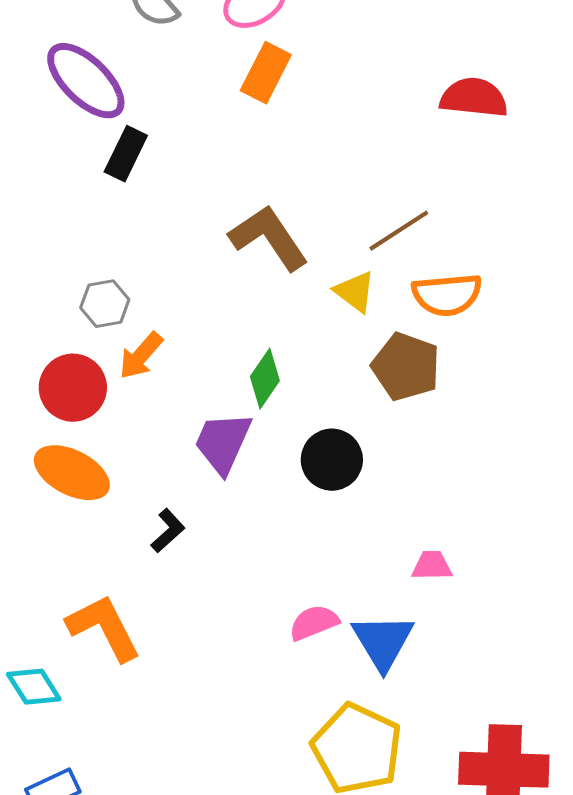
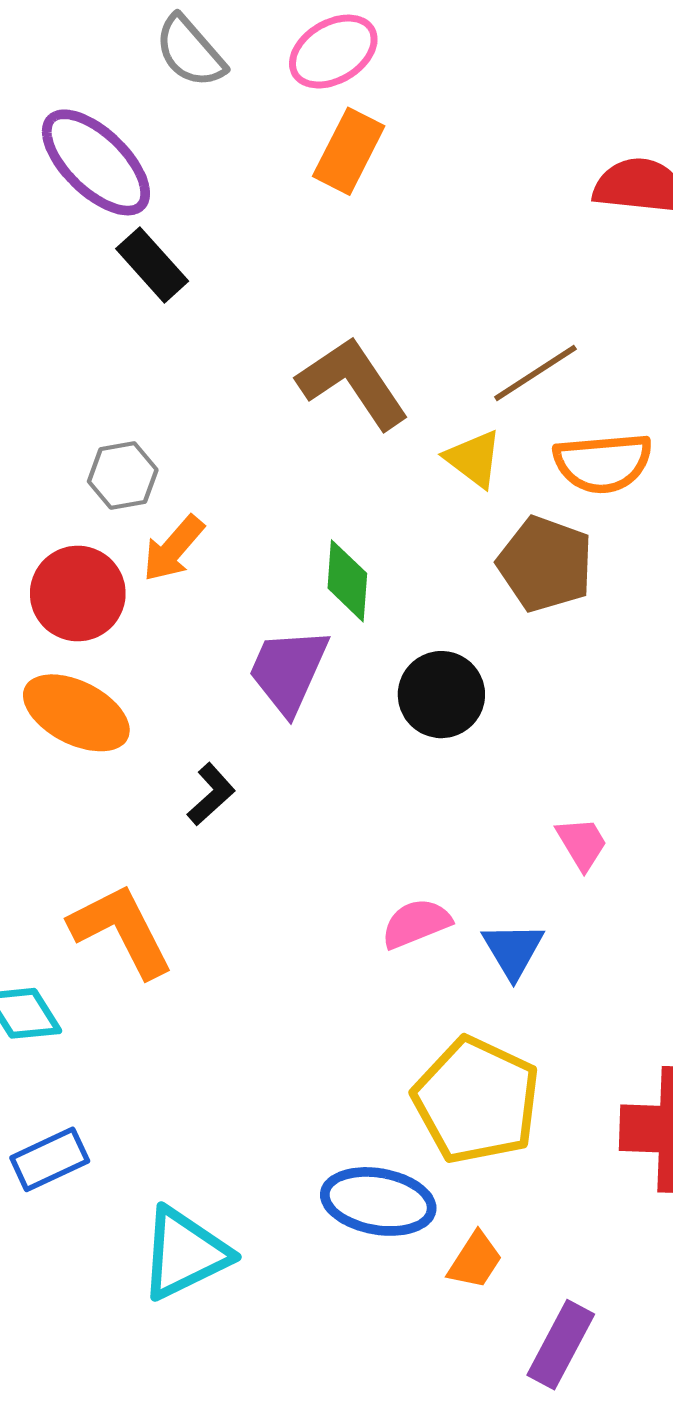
black rectangle: (126, 154) -> (152, 265), turned -68
green diamond: (265, 379) -> (347, 581), turned -30
pink trapezoid: (432, 566) -> (582, 843), turned 60
blue triangle: (383, 642) -> (513, 950), size x0.7

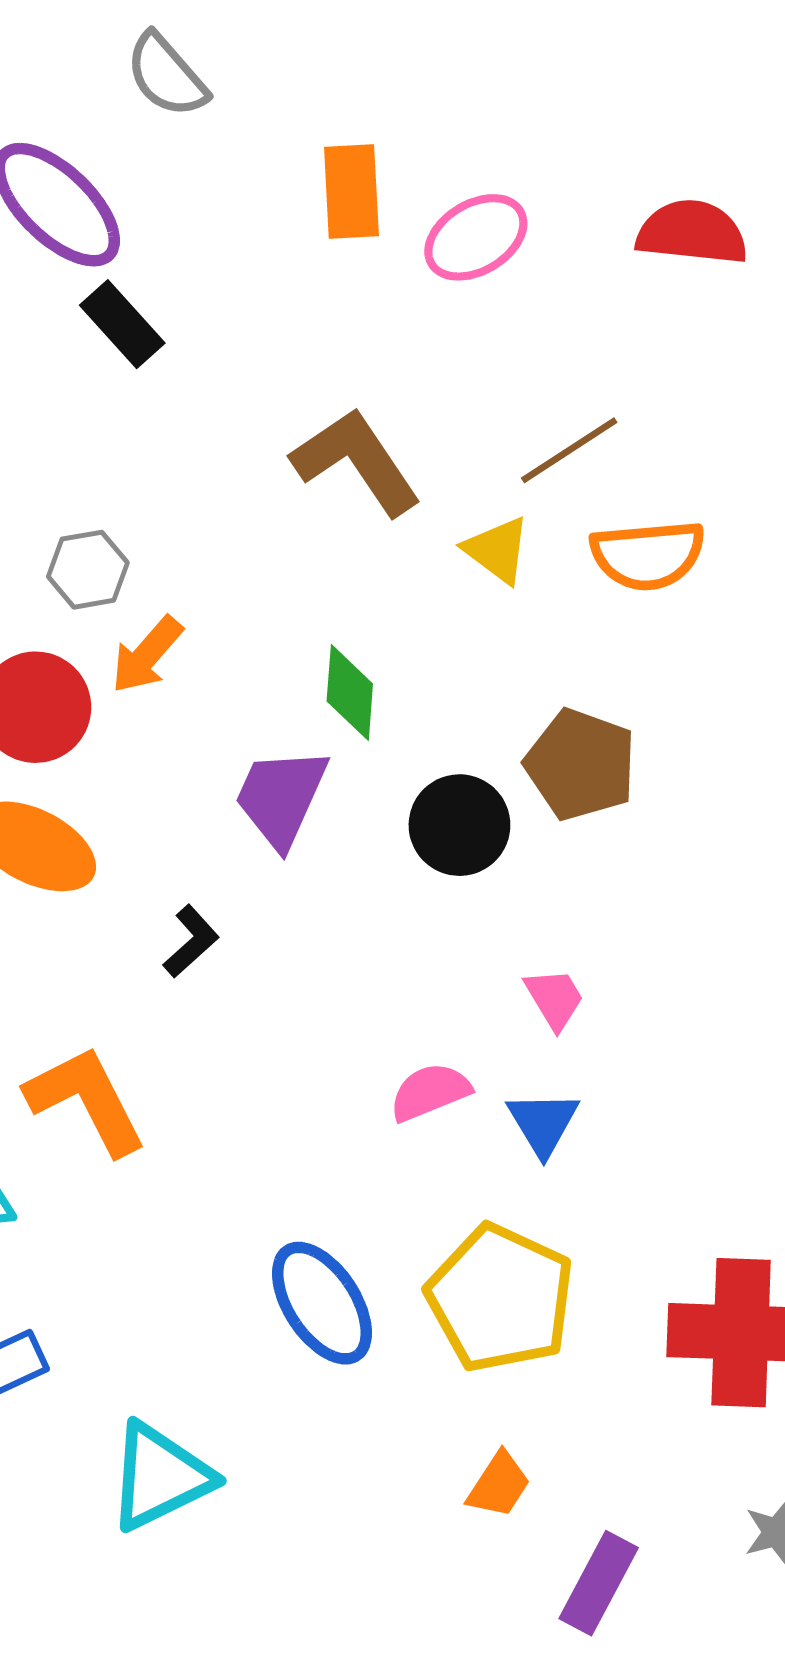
pink ellipse: (333, 52) -> (476, 237), moved
orange rectangle: (349, 151) -> (351, 192), turned -30
brown pentagon: (545, 564) -> (581, 765), moved
pink trapezoid: (582, 843) -> (554, 999), moved
blue ellipse: (378, 1201) -> (322, 1303), moved, turned 47

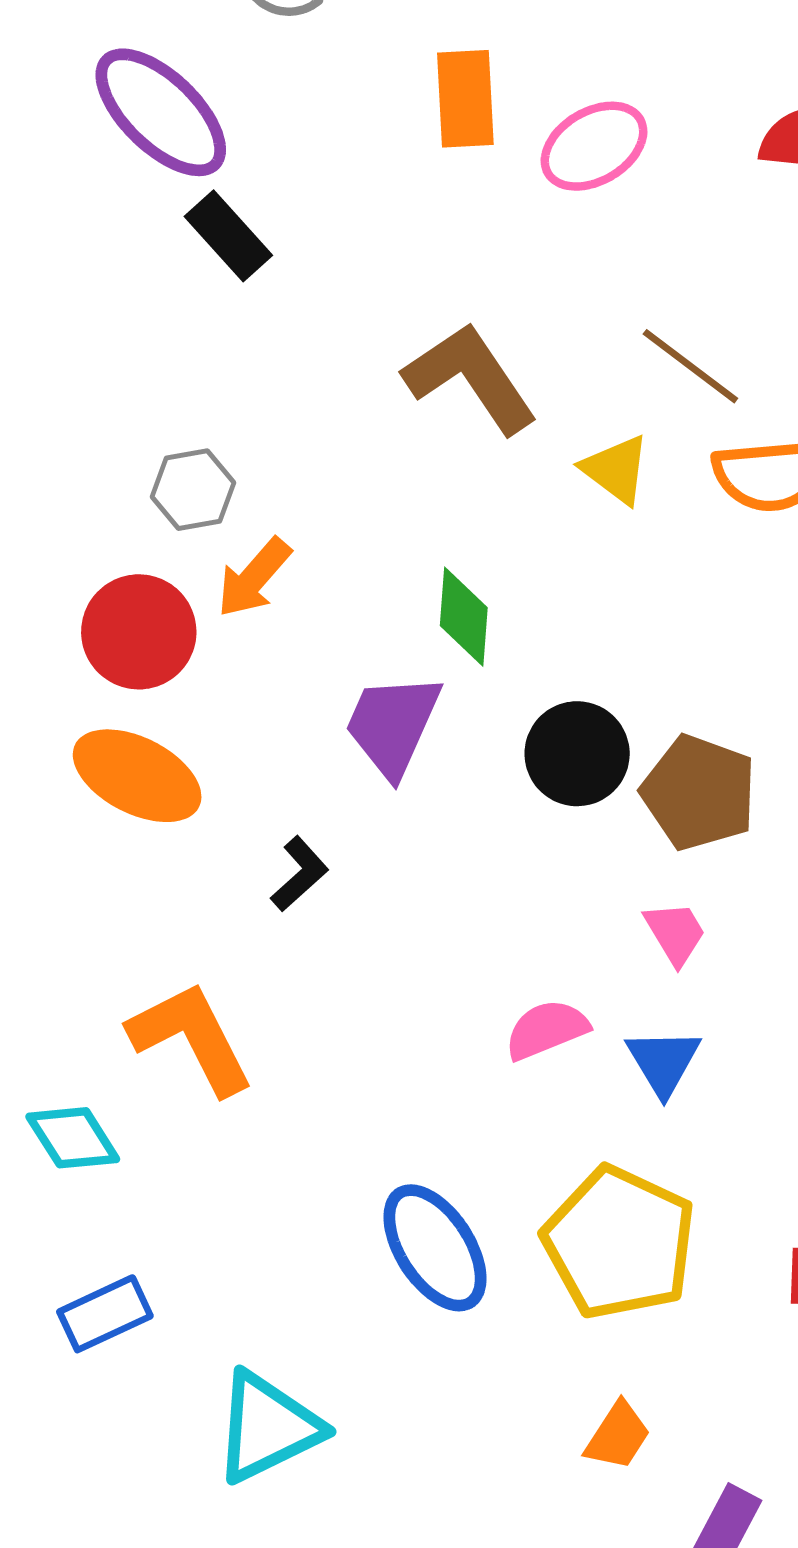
brown line: (569, 450) -> (690, 366), turned 70
brown pentagon: (581, 765) -> (699, 793), moved

